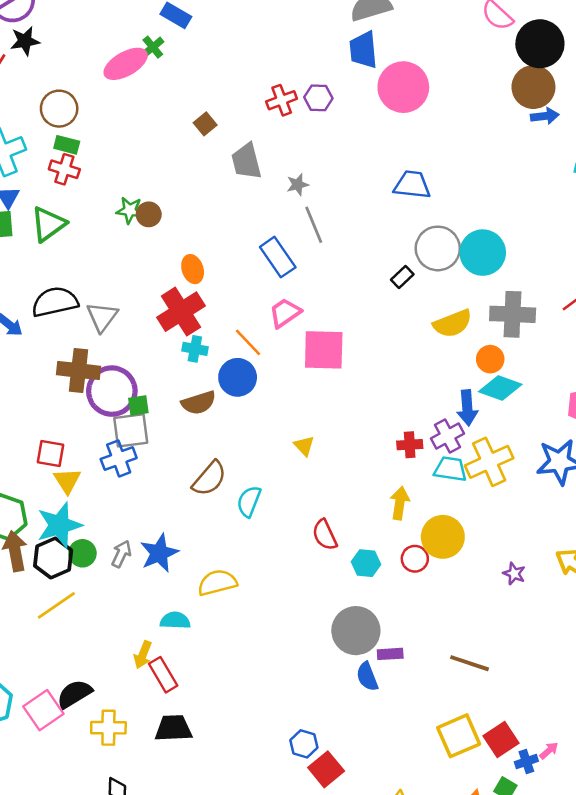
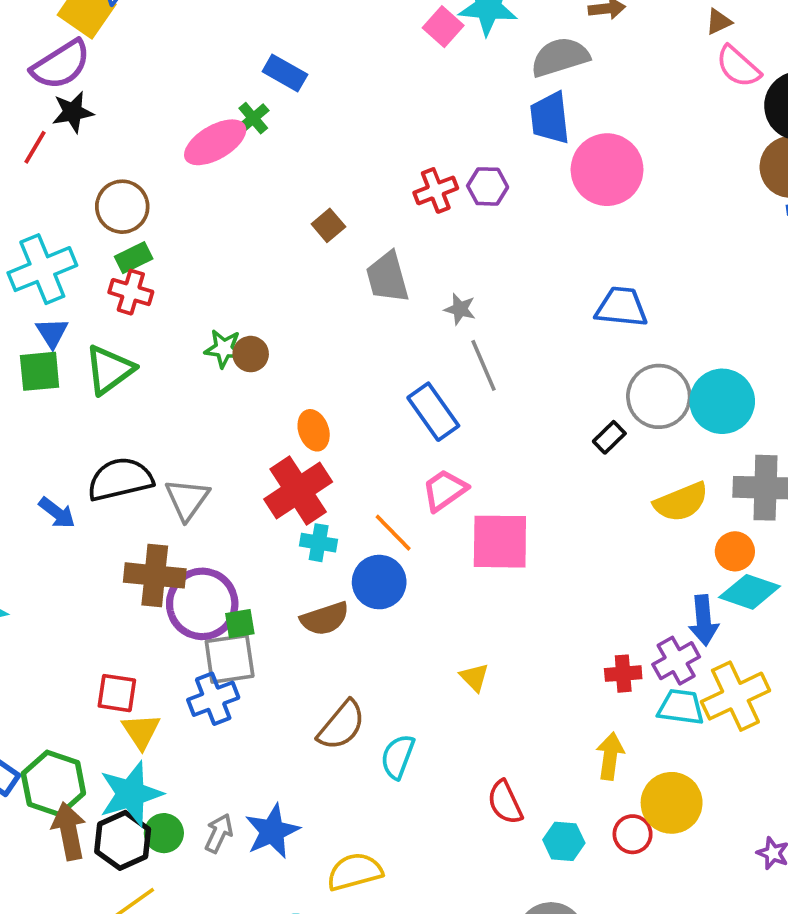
green rectangle: (67, 145) -> (134, 258), turned -40
gray star: (298, 185) -> (460, 309), turned 30

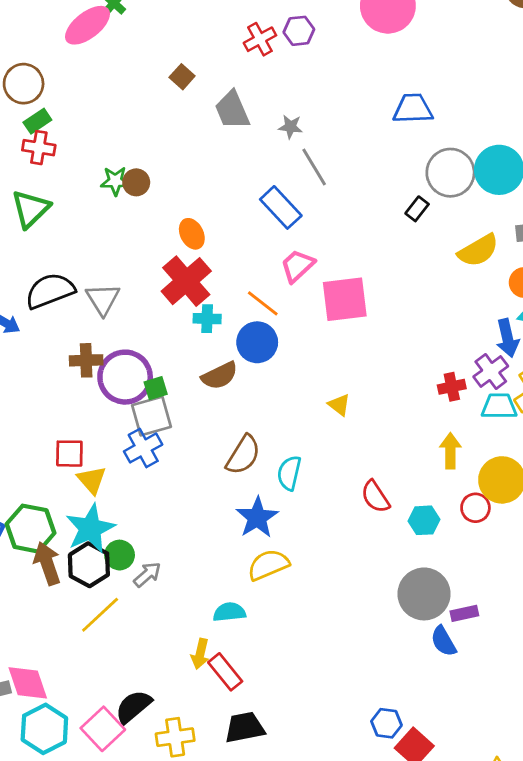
brown cross: (155, 575) -> (86, 360), size x0.7
blue star: (272, 831) -> (257, 517), moved
gray arrow: (219, 833) -> (147, 574), moved, turned 32

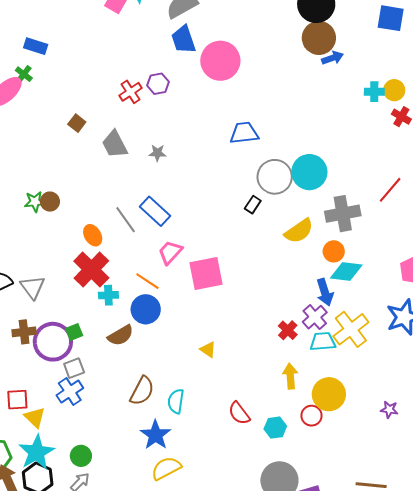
gray line: (314, 167) -> (126, 220), moved
red cross: (452, 387) -> (288, 330), turned -30
green square: (156, 388) -> (74, 332), moved
gray square: (151, 416) -> (74, 368), size x0.7
green circle: (120, 555) -> (81, 456), moved

